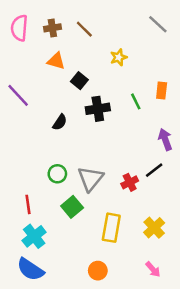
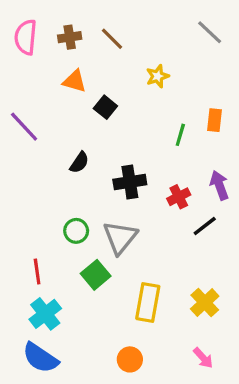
green line: (136, 101) -> (180, 135), turned 42
black cross: (98, 109) -> (130, 182), moved
red cross: (130, 182) -> (179, 197), moved

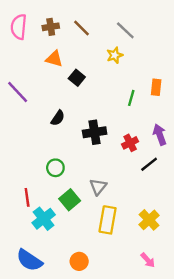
gray line: (210, 32) -> (125, 30), moved
gray triangle: (120, 237) -> (98, 187), moved, size x0.7
cyan cross: (45, 314) -> (44, 219), moved
orange circle: (130, 359) -> (79, 261), moved

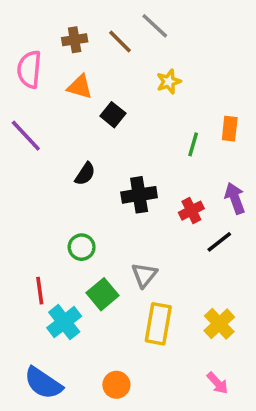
pink semicircle: (19, 27) -> (29, 69), moved
gray line: (125, 30) -> (155, 26), moved

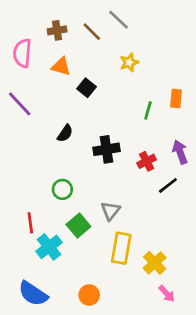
yellow cross: (219, 324) -> (155, 263), moved

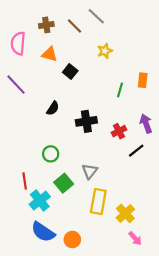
blue semicircle: (33, 294) -> (43, 232), moved

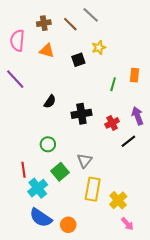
black square: (70, 72) -> (78, 60), moved, turned 32

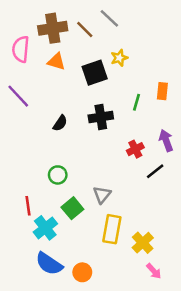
brown cross: (44, 23) -> (53, 28), size x1.6
black square: (78, 60) -> (95, 73), size x1.5
black cross: (81, 114) -> (101, 117), moved

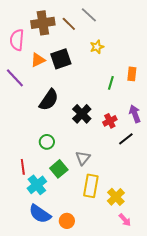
orange triangle: (56, 62) -> (38, 60), moved, turned -42
black square: (95, 73) -> (61, 59), moved
black cross: (101, 117) -> (82, 114), moved, turned -36
black semicircle: (60, 123) -> (49, 100), size x1.6

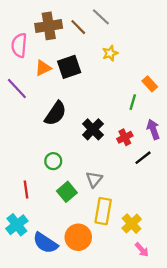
orange rectangle: (132, 74) -> (150, 84), turned -48
green line: (111, 83) -> (133, 102), moved
cyan cross: (37, 185) -> (17, 225), moved
orange circle: (67, 221) -> (78, 237), moved, size x1.5

